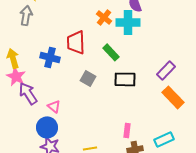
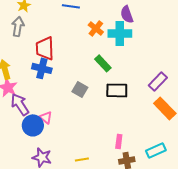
red trapezoid: (76, 42) -> (45, 48), moved
blue circle: (47, 127) -> (33, 125), moved

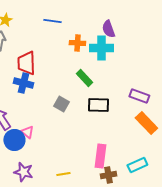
orange cross: (96, 28) -> (77, 43), turned -35
purple rectangle: (158, 81) -> (139, 96), turned 66
pink rectangle: (119, 141) -> (100, 156), size x1.6

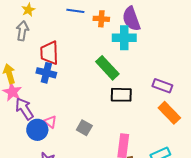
purple semicircle: (108, 29) -> (131, 19), size x1.4
orange cross: (77, 43) -> (101, 19), moved
green rectangle: (84, 78) -> (107, 68), size x1.4
gray square: (61, 104) -> (84, 128), moved

